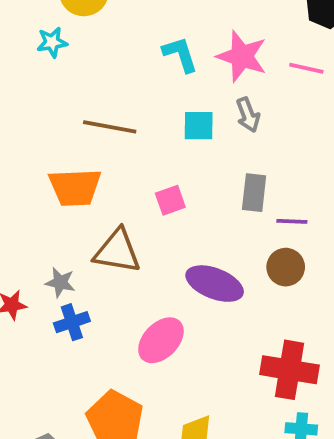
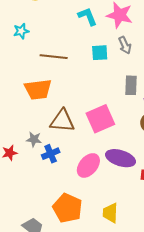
cyan star: (52, 42) -> (21, 31), moved
pink square: (170, 200) -> (100, 119), moved, size x1.8
purple ellipse: (215, 284) -> (121, 158), moved
blue cross: (72, 322) -> (51, 154), moved

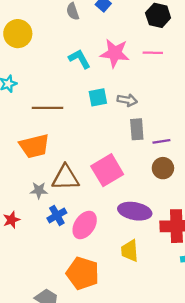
gray arrow: (125, 45) -> (127, 100), moved, turned -48
gray star: (34, 139) -> (39, 190), moved
pink ellipse: (88, 165) -> (85, 225), moved
yellow trapezoid: (110, 213) -> (130, 251), moved

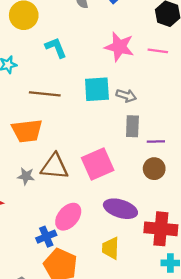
cyan L-shape: (80, 59) -> (56, 48), moved
cyan square: (98, 97) -> (97, 89), size x1.4
blue cross: (57, 215) -> (46, 237), moved

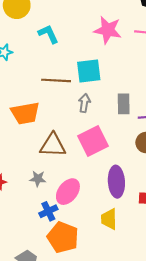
brown line: (45, 94) -> (56, 80), moved
gray arrow: (126, 96) -> (84, 103), moved, turned -96
gray star: (26, 176) -> (38, 179), moved
purple ellipse: (120, 209) -> (116, 182), turned 72

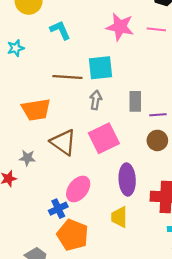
brown triangle: (53, 145) -> (63, 142), turned 32
gray star: (38, 179) -> (27, 158), moved

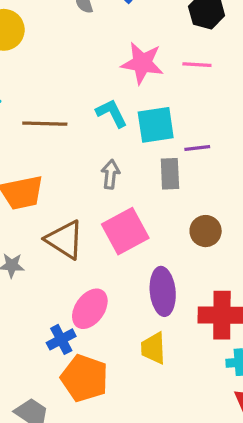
cyan L-shape: (60, 30) -> (112, 113), moved
cyan square: (100, 68) -> (156, 125), moved
brown line: (67, 77) -> (45, 124), moved
purple line: (158, 115) -> (197, 148), moved

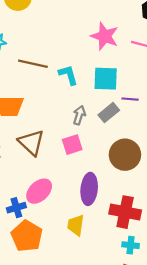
cyan L-shape: (112, 113) -> (68, 75), moved
gray arrow: (111, 174) -> (79, 115), moved
gray rectangle: (170, 174) -> (109, 113), turned 42
pink square: (125, 231) -> (72, 145), size x0.7
brown circle: (206, 231) -> (125, 155), size x1.5

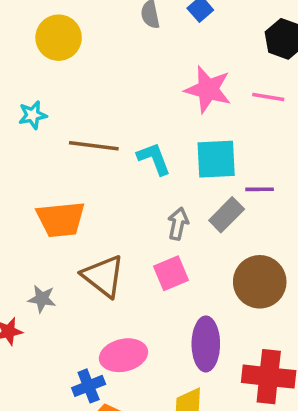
pink ellipse: (39, 191) -> (123, 355), turned 36

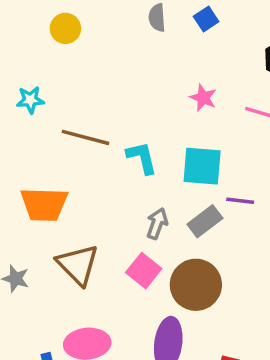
yellow circle: (59, 38) -> (65, 28), size x0.7
pink star: (208, 89) -> (203, 98), size x0.6
pink square: (171, 273) -> (144, 271), turned -36
brown circle: (260, 282) -> (196, 285), moved

